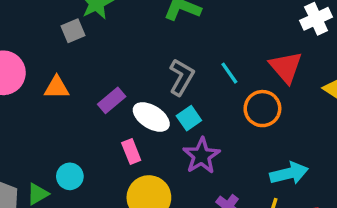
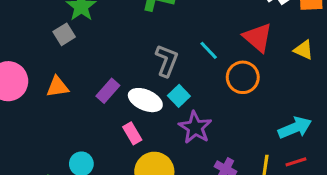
cyan arrow: (289, 173) -> (295, 128), moved

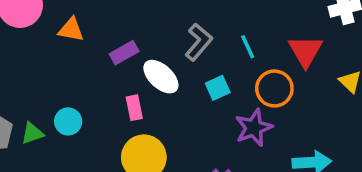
cyan square: (179, 96) -> (218, 88), moved
purple star: (195, 127) -> (254, 128), moved

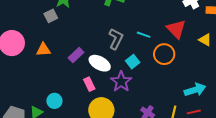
cyan line: (248, 47) -> (144, 35), turned -32
purple star: (254, 128) -> (121, 82), moved

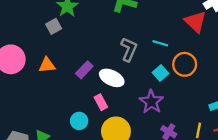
red triangle: (176, 29) -> (195, 22), moved
cyan square: (133, 62) -> (160, 73), moved
purple star: (121, 82) -> (151, 102), moved
cyan circle: (54, 101) -> (79, 121), moved

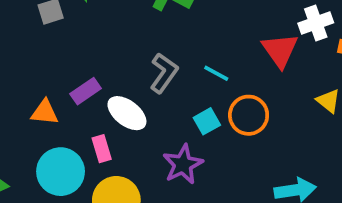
orange triangle: (47, 65) -> (45, 112), moved
cyan circle: (79, 121) -> (61, 172), size x1.6

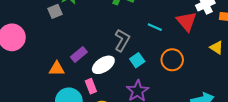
cyan line: (216, 73) -> (155, 27), moved
white ellipse: (127, 113) -> (103, 65), turned -65
cyan square: (207, 121) -> (137, 60), moved

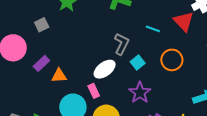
gray square: (55, 11) -> (42, 25), moved
purple rectangle: (79, 55) -> (41, 63), moved

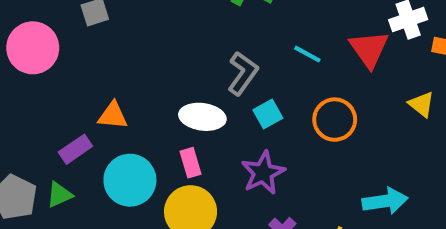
purple rectangle: (41, 63) -> (75, 149), moved
white ellipse: (105, 69) -> (202, 117), turned 35
pink rectangle: (94, 91) -> (190, 163), moved

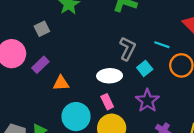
cyan line: (307, 54) -> (162, 45), moved
purple rectangle: (75, 149) -> (40, 65), moved

